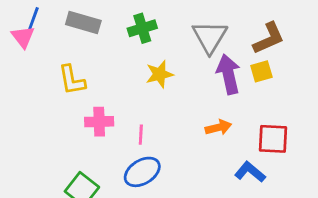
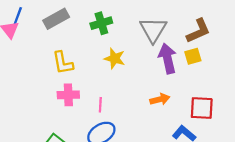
gray rectangle: (83, 23) -> (56, 19), turned -45
yellow star: (159, 74) -> (115, 58), turned 30
yellow L-shape: (72, 80) -> (63, 63), moved

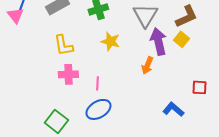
yellow square: (193, 56) -> (181, 39), turned -35
orange arrow: (160, 99) -> (147, 65), moved, turned 126
red square: (202, 108) -> (199, 87), moved, size x0.7

